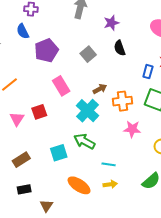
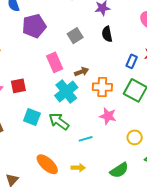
pink rectangle: (61, 86) -> (55, 62), moved
cyan square: (59, 153) -> (32, 117), moved, turned 30
cyan line: (109, 164) -> (86, 139), moved, turned -32

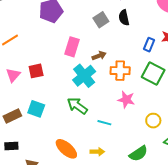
gray square: (75, 36) -> (101, 20), moved
pink rectangle: (55, 62) -> (72, 47), turned 42
cyan square: (32, 117) -> (36, 109), moved
cyan line: (86, 139) -> (104, 123), turned 32

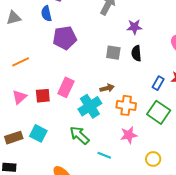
gray square: (101, 20) -> (113, 53), turned 35
pink rectangle: (72, 47) -> (66, 87), moved
pink star: (126, 100) -> (129, 135), turned -30

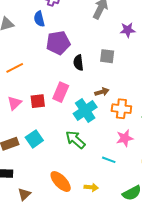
black semicircle: (136, 53) -> (78, 63), moved
cyan square: (38, 133) -> (34, 139), turned 30
cyan line: (104, 155) -> (109, 160), moved

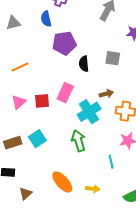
green arrow: (75, 140) -> (78, 141), turned 30
cyan line: (109, 160) -> (111, 162), turned 56

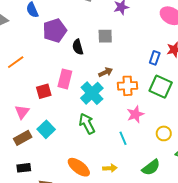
pink triangle: (19, 102) -> (22, 112), moved

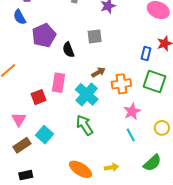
cyan line: (123, 138) -> (131, 135), moved

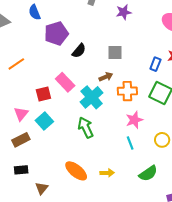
gray square: (95, 36) -> (115, 52), moved
black semicircle: (68, 50) -> (79, 51), turned -126
pink rectangle: (58, 83) -> (65, 82), turned -60
cyan square: (45, 135) -> (44, 121), moved

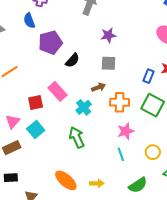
purple star: (124, 12) -> (108, 35), moved
cyan cross: (92, 97) -> (84, 107), size x0.7

